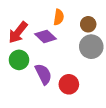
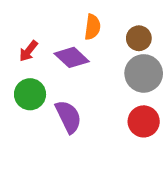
red arrow: (18, 32) -> (28, 51), size x0.6
red circle: (69, 84) -> (144, 121), moved

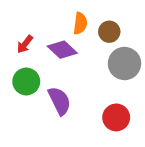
brown circle: (139, 38) -> (109, 32), moved
red circle: (144, 121) -> (116, 117), moved

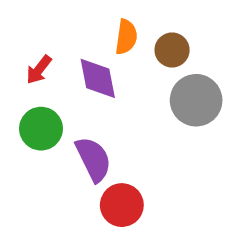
purple diamond: (62, 50) -> (98, 78), turned 36
red circle: (116, 117) -> (122, 205), moved

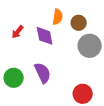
green circle: (41, 129) -> (14, 78), moved
red circle: (122, 205) -> (83, 94), moved

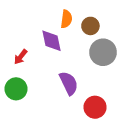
red arrow: (18, 32) -> (21, 57), moved
purple semicircle: (43, 73) -> (69, 83), moved

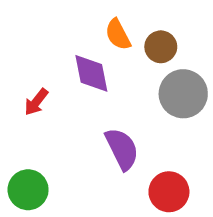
orange semicircle: (66, 19) -> (118, 35), turned 144
green circle: (16, 89) -> (28, 190), moved

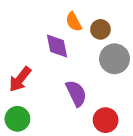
red arrow: (36, 102) -> (20, 79), moved, size x1.5

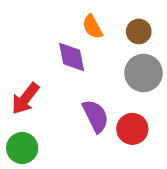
brown circle: (100, 29) -> (139, 31), moved
red circle: (106, 120) -> (132, 129), moved

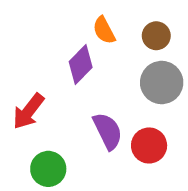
purple diamond: (72, 57) -> (81, 65), turned 56
green circle: (22, 148) -> (48, 169), moved

